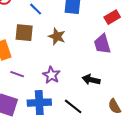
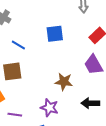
brown star: (57, 36) -> (64, 82), moved

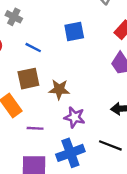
brown star: (64, 82) -> (59, 89), moved

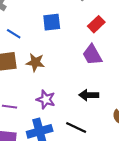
brown star: (59, 89) -> (35, 62), moved

